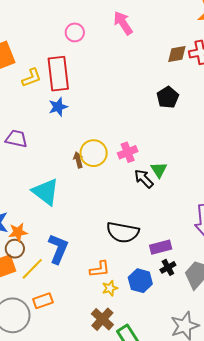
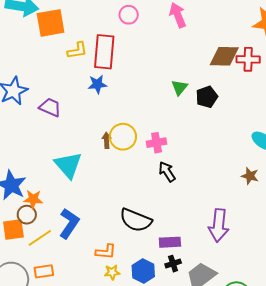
brown diamond: (177, 54) -> (224, 56), size x1.4
green triangle: (159, 170) -> (179, 87), moved

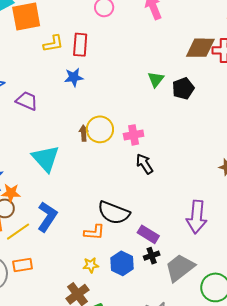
red rectangle: (104, 52) -> (80, 45), size x0.7
purple rectangle: (170, 242) -> (148, 234), turned 35
orange L-shape: (106, 252) -> (94, 232), moved

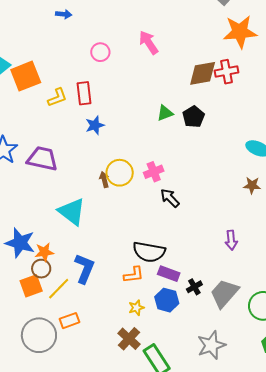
blue star: (74, 77) -> (95, 125), moved
green triangle: (156, 79) -> (165, 113), turned 42
purple trapezoid: (27, 101) -> (42, 159), size x1.4
purple arrow: (197, 217) -> (231, 240), size x0.6
purple rectangle: (148, 234) -> (169, 274), moved

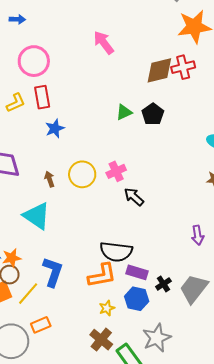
pink circle: (100, 52) -> (34, 61), moved, size x1.6
brown arrow: (104, 180) -> (50, 179), moved
orange L-shape: (134, 275) -> (102, 275), size x1.4
gray star: (211, 345) -> (157, 338), moved

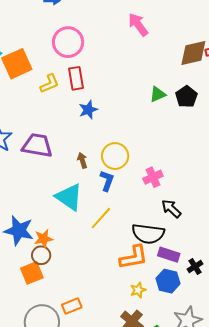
pink cross: (116, 171) -> (153, 177), moved
black arrow: (134, 197) -> (171, 209), moved
blue L-shape: (53, 272) -> (107, 181), moved, size x0.7
yellow line: (28, 294) -> (101, 218), moved

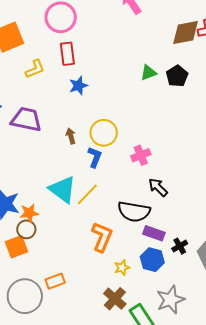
yellow L-shape: (49, 84) -> (35, 69), moved
cyan triangle: (69, 197) -> (63, 189), moved
orange L-shape: (134, 257) -> (102, 237), moved, turned -60

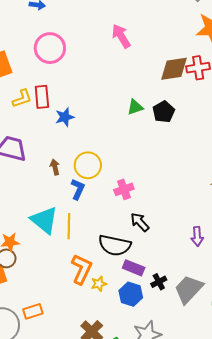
red rectangle: (67, 54) -> (42, 97), moved
yellow line: (87, 194) -> (69, 226), turned -45
yellow star: (122, 268) -> (99, 284), moved

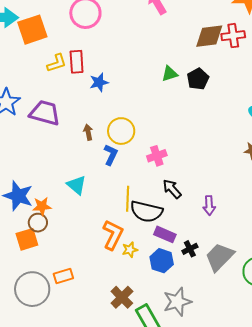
cyan triangle: (44, 220) -> (77, 185), size x0.7
yellow line: (69, 226) -> (128, 199), moved
purple arrow: (197, 236) -> (209, 205), moved

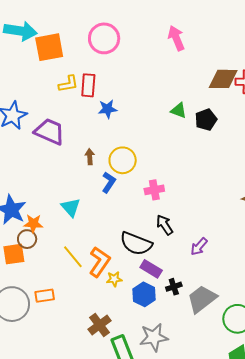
green triangle: (170, 74) -> (179, 111), turned 30
yellow line: (128, 199) -> (73, 257), moved, turned -50
purple arrow: (209, 205) -> (199, 247), turned 36

